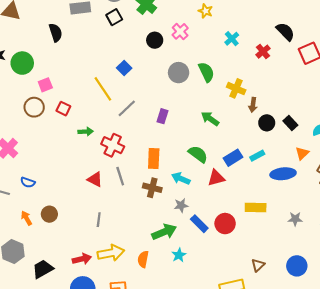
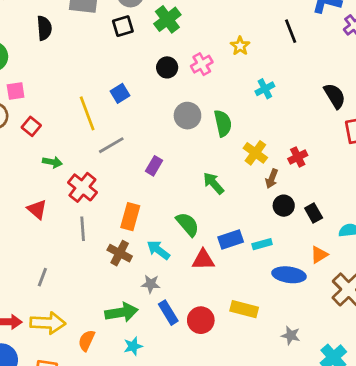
red cross: (263, 52) -> (298, 157), moved
red triangle: (95, 179) -> (37, 209), moved

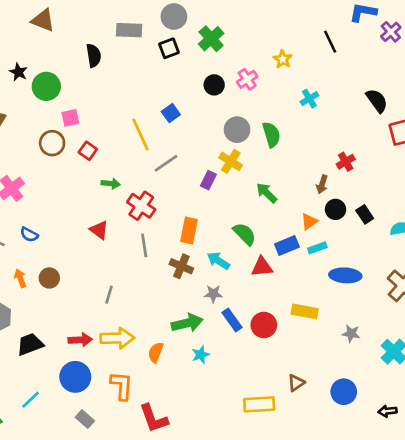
yellow cross: (255, 153) -> (231, 161), moved
orange triangle: (319, 255) -> (309, 222), moved

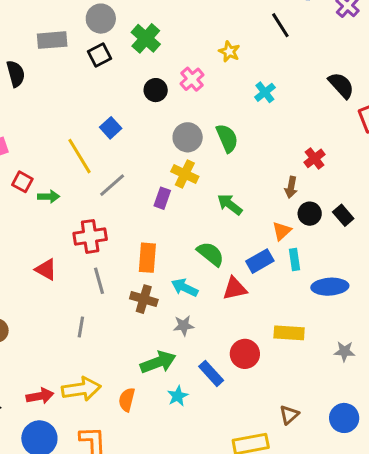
green arrow: (111, 184) -> (49, 196), moved
red cross: (141, 206) -> (90, 236), turned -36
cyan rectangle: (317, 248) -> (295, 259), turned -72
gray line: (109, 295) -> (81, 327), moved
blue rectangle: (232, 320) -> (211, 373), moved

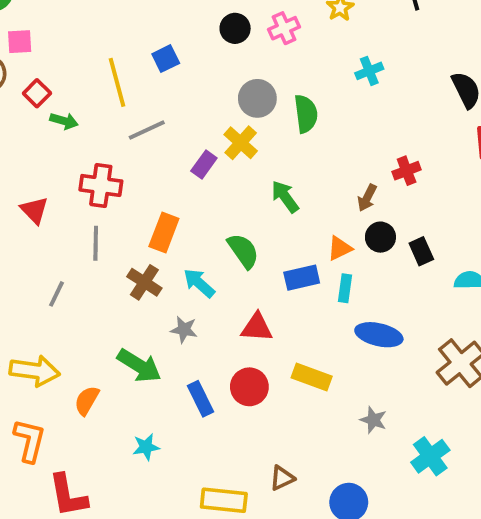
red triangle: (235, 289) -> (257, 327), moved
green arrow: (158, 362) -> (139, 366), turned 36
cyan star: (178, 396) -> (146, 447), moved

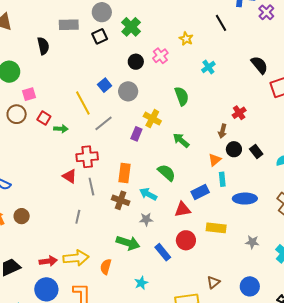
gray circle: (257, 98) -> (128, 91), moved
red triangle: (34, 210) -> (70, 176), moved
blue rectangle: (302, 278) -> (200, 192), moved

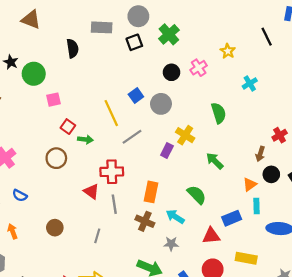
brown circle: (17, 114) -> (56, 158), moved
brown circle: (22, 216) -> (55, 228), moved

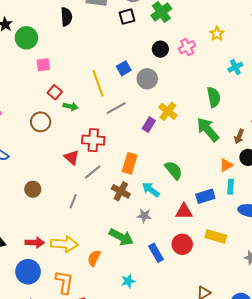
green semicircle: (219, 113) -> (214, 97), moved
green arrow: (215, 161) -> (208, 130), moved, size x1.4
gray line: (114, 204) -> (93, 172), turned 54

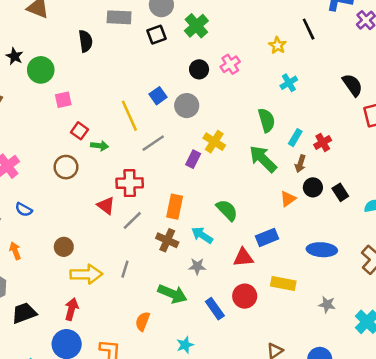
yellow star: (217, 34) -> (277, 45), moved
cyan rectangle: (231, 187) -> (295, 138), moved, turned 32
gray line: (73, 201) -> (125, 269), moved
red arrow: (35, 243) -> (71, 309), turned -72
yellow arrow: (64, 244) -> (86, 274), moved

